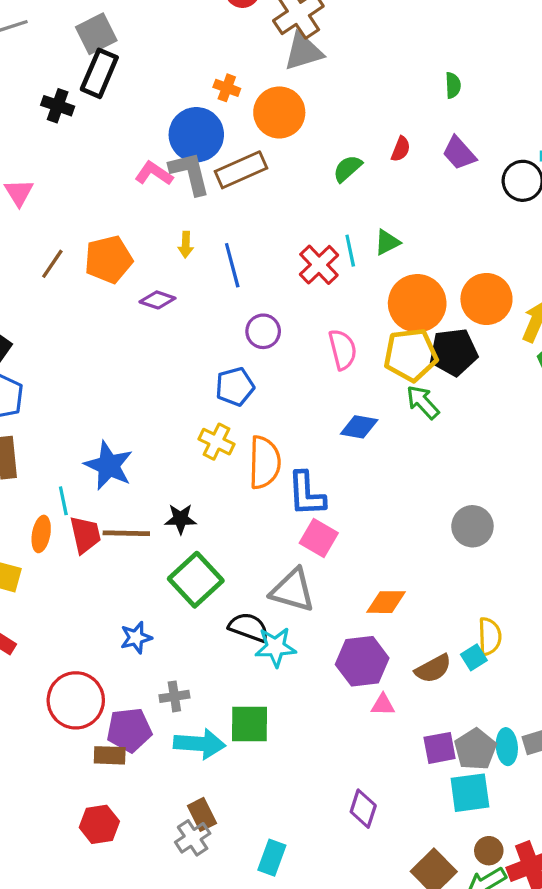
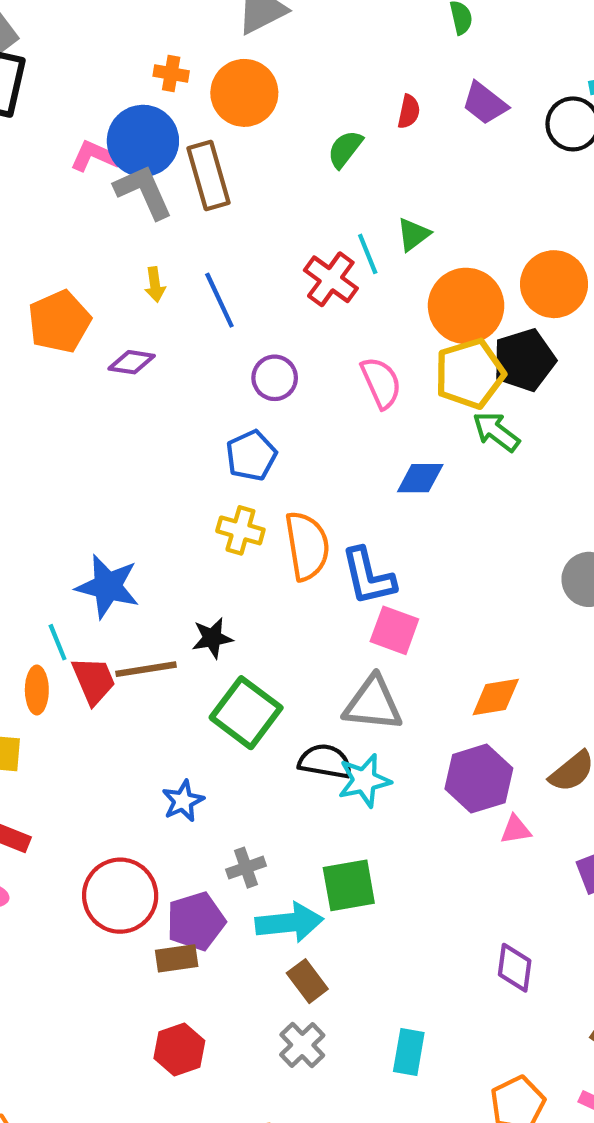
brown rectangle: (241, 170) -> (208, 176), turned -72
pink L-shape: (154, 173) -> (95, 156), moved
brown rectangle: (202, 814) -> (307, 981), moved

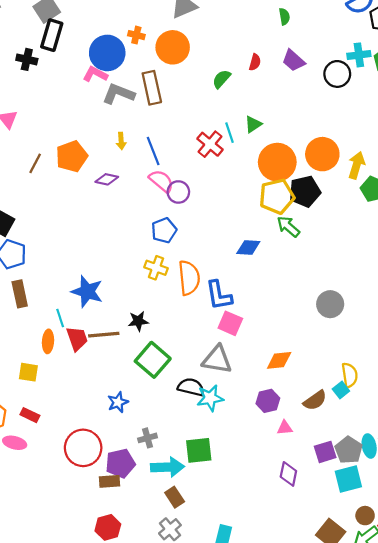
blue circle: (143, 141) -> (107, 53), moved
gray L-shape: (144, 192) -> (118, 94), turned -48
pink semicircle: (381, 383) -> (161, 181), moved, turned -30
purple hexagon: (479, 779) -> (268, 401), size x0.7
purple diamond: (515, 968) -> (288, 474), moved

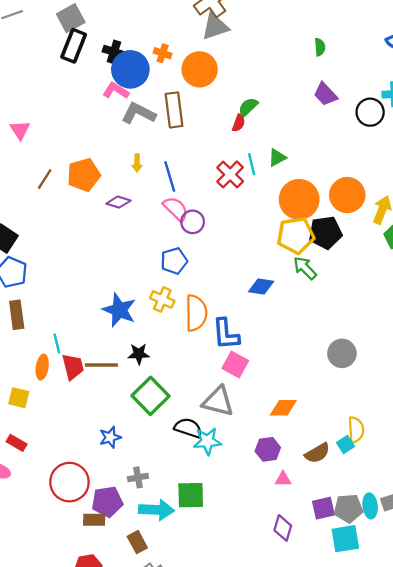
black cross: (27, 59) -> (114, 52), moved
red semicircle: (255, 62) -> (239, 123), moved
blue star: (87, 292) -> (119, 310), moved
gray pentagon: (349, 450) -> (348, 508), turned 30
brown rectangle: (175, 497) -> (137, 542), moved

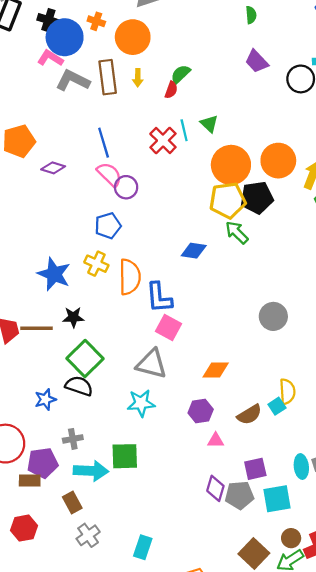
green triangle: (277, 158) -> (209, 124), turned -48
yellow arrow: (137, 163) -> (138, 78), moved
black semicircle: (188, 428) -> (79, 386), moved
gray pentagon: (348, 508) -> (239, 495), moved

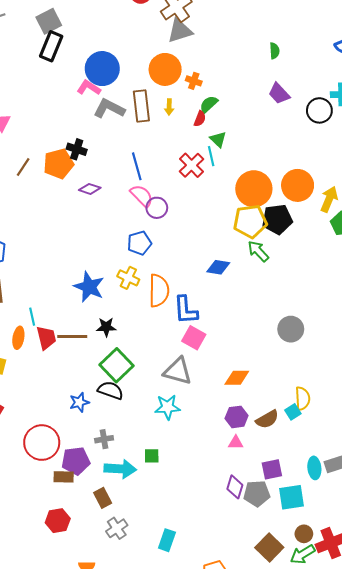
black cross: (48, 20) -> (77, 149), moved
orange cross: (96, 21) -> (194, 81), moved
green triangle: (209, 124) -> (218, 139), moved
purple hexagon: (201, 411) -> (237, 417), moved
green square: (125, 456) -> (152, 456), size x0.6

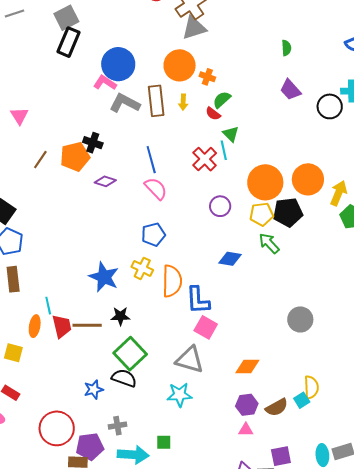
red semicircle: (200, 119) -> (213, 114), turned 105
purple circle: (157, 208) -> (220, 206), moved
yellow pentagon: (250, 221) -> (261, 214), size x0.7

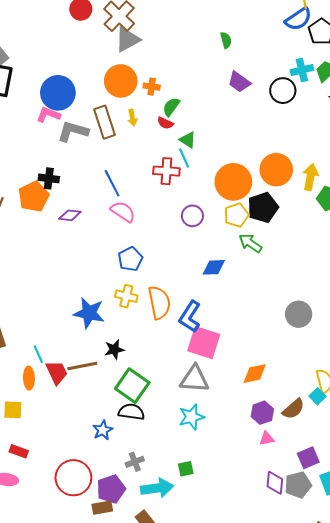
red cross: (205, 159) -> (166, 171), turned -30
blue L-shape: (198, 300) -> (190, 317), turned 48
pink square: (206, 327) -> (204, 343), size x1.4

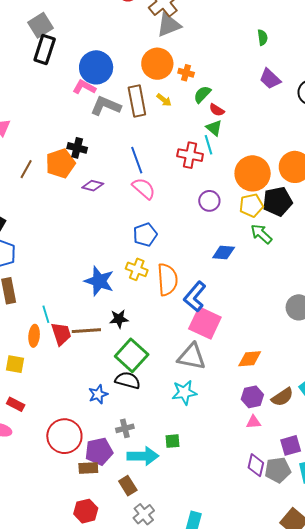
yellow arrow: (132, 118) -> (164, 100), turned -49
red semicircle: (165, 123) -> (217, 110), moved

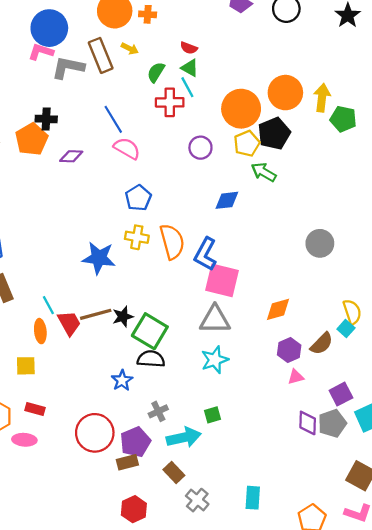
green semicircle: (202, 94) -> (156, 72), moved
black star: (119, 319) -> (123, 317), moved

